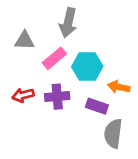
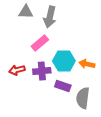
gray triangle: (24, 41) -> (26, 12), moved
cyan hexagon: (87, 66) -> (64, 61), moved
purple rectangle: (97, 106) -> (63, 86), moved

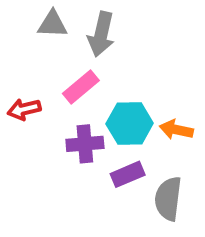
red arrow: (17, 70) -> (24, 109), moved
purple rectangle: (63, 86) -> (128, 174), turned -42

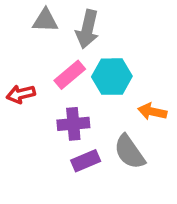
cyan hexagon: (130, 124) -> (112, 77), moved
purple rectangle: (128, 174) -> (86, 161), moved
gray semicircle: (168, 199) -> (129, 152), moved, turned -42

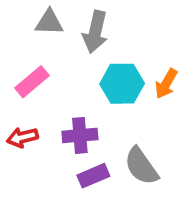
pink rectangle: (70, 75) -> (32, 82), moved
red arrow: (21, 94) -> (22, 137), moved
orange arrow: (152, 112) -> (166, 84), moved, turned -72

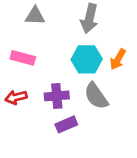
gray arrow: (95, 32) -> (89, 19), moved
pink rectangle: (32, 82) -> (23, 58), turned 55
gray semicircle: (141, 166) -> (96, 96), moved

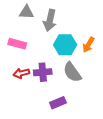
gray arrow: (89, 19) -> (50, 20), moved
red arrow: (16, 97) -> (21, 73), moved
purple rectangle: (66, 124) -> (58, 103), moved

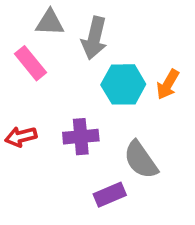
pink rectangle: (17, 44) -> (31, 63), moved, turned 36
gray semicircle: (72, 72) -> (141, 160), moved
red arrow: (21, 73) -> (21, 137), moved

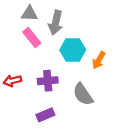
pink rectangle: (31, 63) -> (32, 37), moved
orange arrow: (168, 84) -> (99, 60), moved
purple rectangle: (110, 195) -> (45, 115), moved

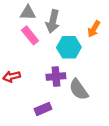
orange arrow: (99, 60) -> (94, 29), moved
purple cross: (48, 81) -> (56, 76), moved

